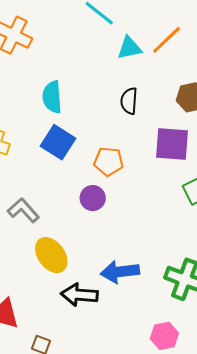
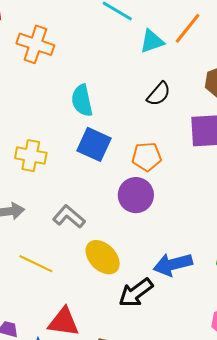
black semicircle: (129, 101) -> (159, 94), turned -136
purple circle: (93, 198) -> (136, 195), size x1.4
black arrow: (79, 295) -> (136, 293), turned -33

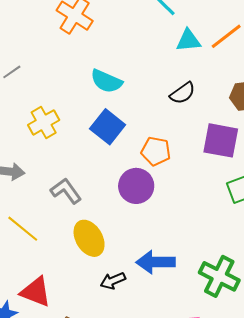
cyan semicircle: (82, 100) -> (106, 81), turned -68
yellow cross: (31, 156) -> (44, 122), turned 36
black arrow: (136, 293) -> (113, 281), size x0.7

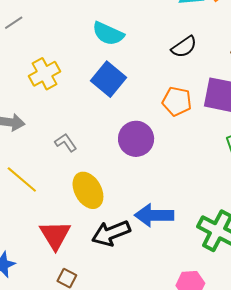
orange pentagon: (156, 151) -> (177, 101), moved
gray L-shape: (66, 191) -> (66, 143), size x0.7
black arrow: (113, 281) -> (111, 233), size x1.5
red triangle: (36, 292) -> (55, 235), moved, turned 36

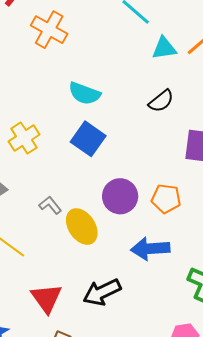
orange pentagon: (177, 101) -> (166, 199), moved
yellow ellipse: (88, 190) -> (82, 227), moved
blue arrow: (154, 215) -> (150, 249), moved

